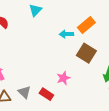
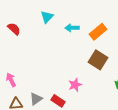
cyan arrow: (66, 34) -> (72, 28), moved
gray triangle: (24, 92) -> (36, 99), turned 40

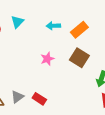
cyan triangle: (47, 17) -> (17, 22), moved
pink star: (75, 85) -> (47, 59), moved

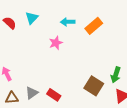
brown square: (79, 58) -> (94, 86), moved
pink star: (47, 59) -> (56, 43), moved

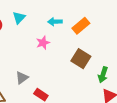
brown square: (94, 86) -> (81, 59), moved
gray triangle: (32, 93) -> (22, 78), moved

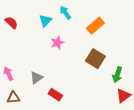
cyan triangle: (19, 18) -> (45, 21), moved
cyan arrow: (55, 22) -> (65, 13), moved, turned 56

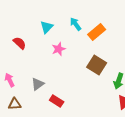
cyan arrow: (65, 13) -> (76, 24), moved
red semicircle: (11, 23) -> (20, 43), moved

